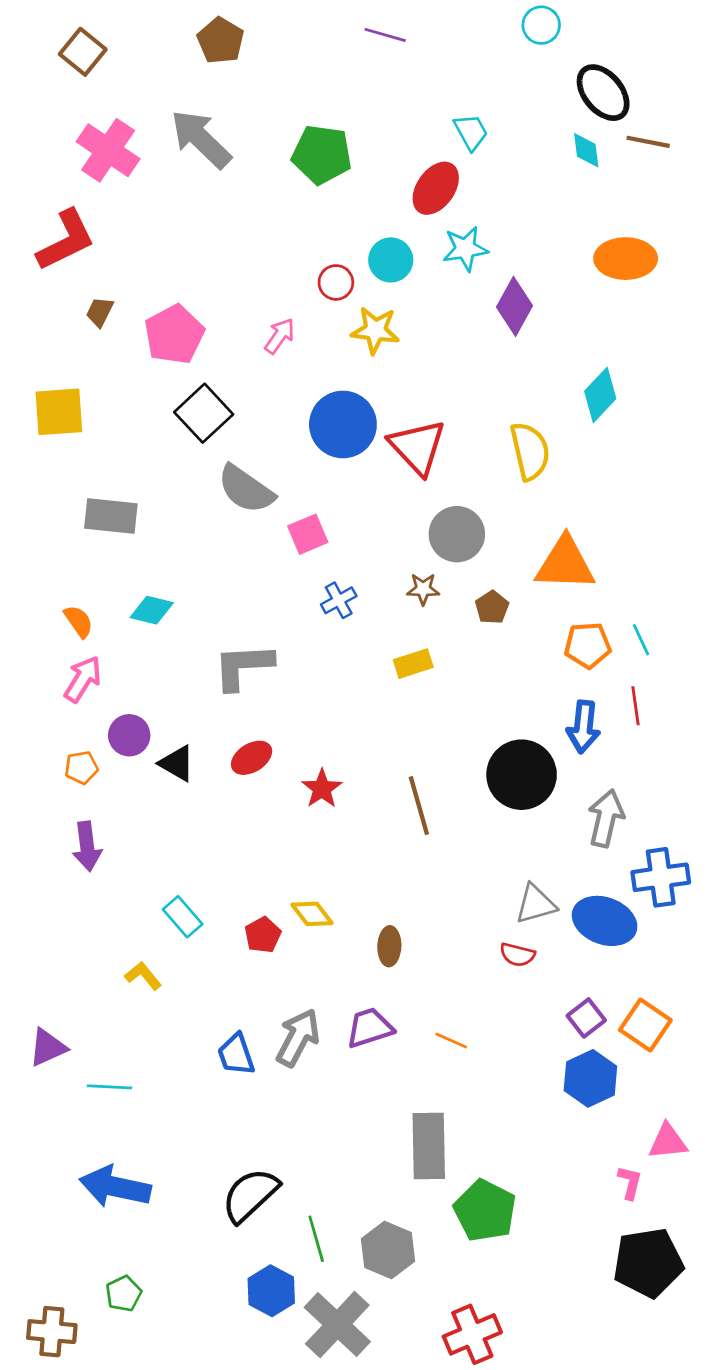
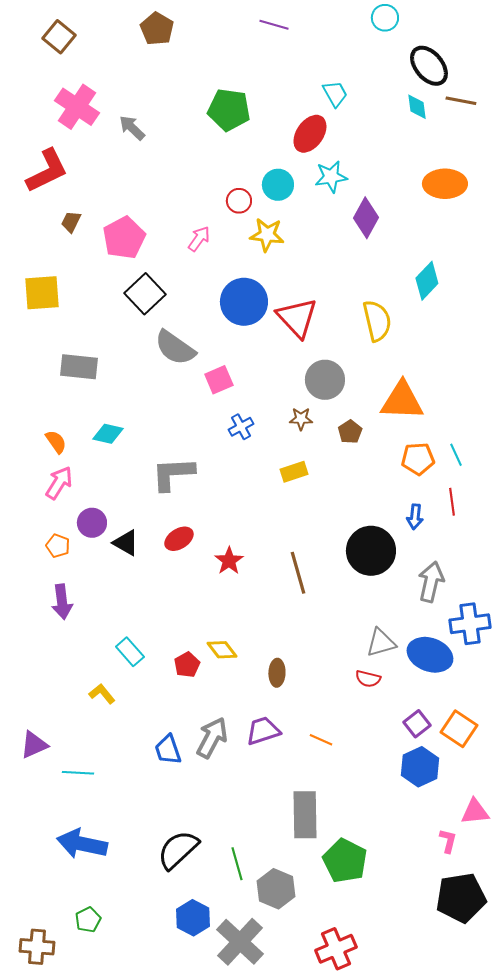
gray arrow: (201, 139) -> (132, 128), moved, size x0.6
blue arrow: (583, 727) -> (415, 517), size x0.7
orange pentagon: (81, 768) -> (58, 546), turned 30
green line: (316, 1239) -> (237, 864), moved

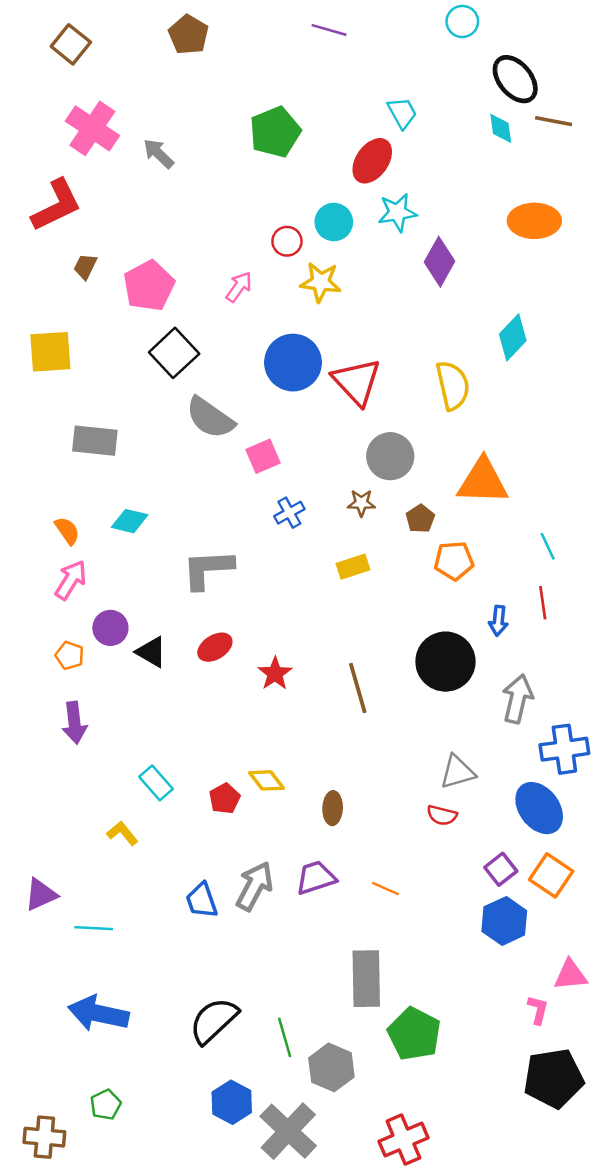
green pentagon: (229, 110) -> (275, 132), turned -30
orange pentagon: (418, 459) -> (454, 561), moved
blue ellipse: (430, 655) -> (539, 808), moved, turned 33

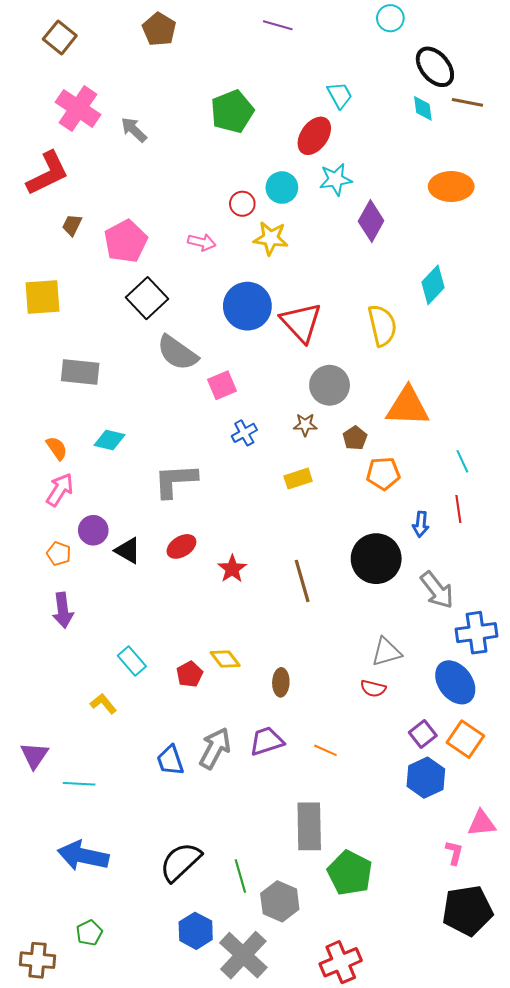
pink arrow: (239, 287) -> (202, 242), turned 68
gray arrow: (518, 699) -> (437, 590), turned 129
purple triangle: (41, 895) -> (34, 755), turned -32

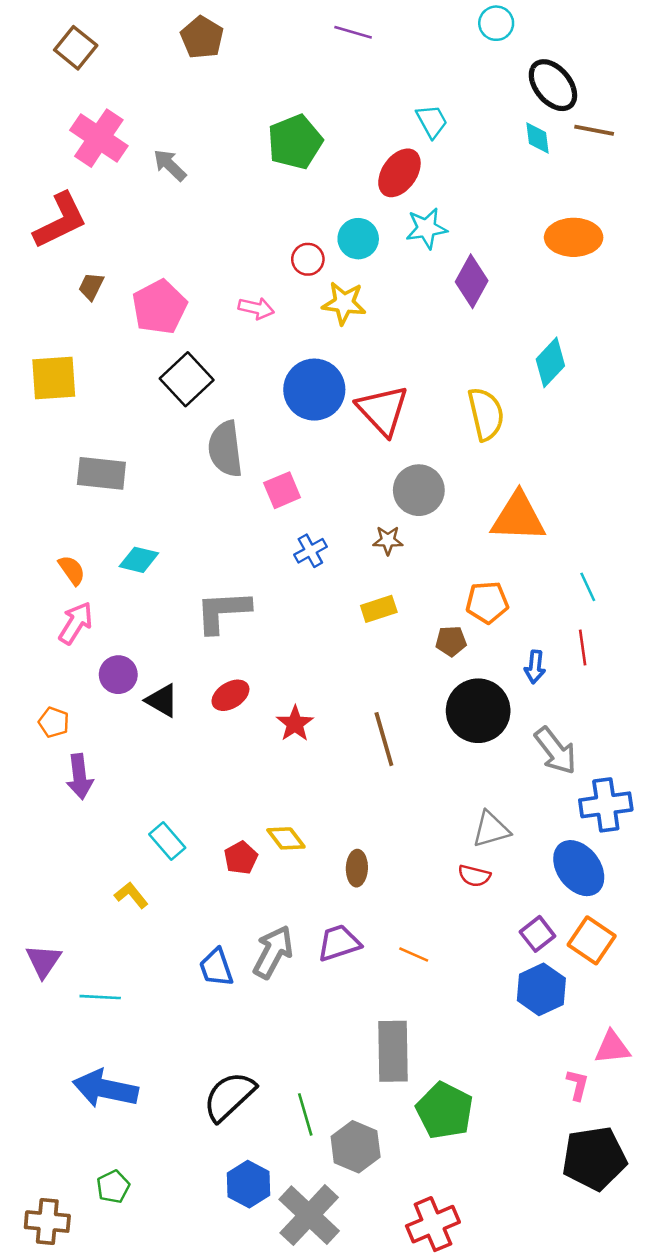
gray semicircle: (177, 353) -> (225, 449), turned 48
brown pentagon: (355, 438) -> (451, 641), moved, turned 30
orange pentagon: (59, 554) -> (54, 722), moved

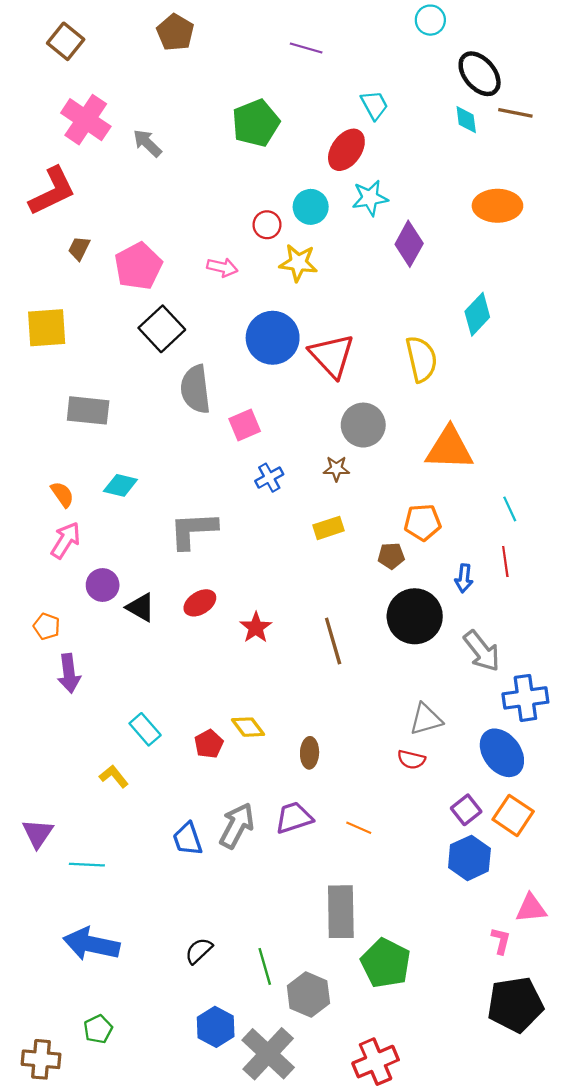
purple line: (353, 32) -> (306, 48), moved
black semicircle: (229, 1096) -> (199, 951), size x0.6

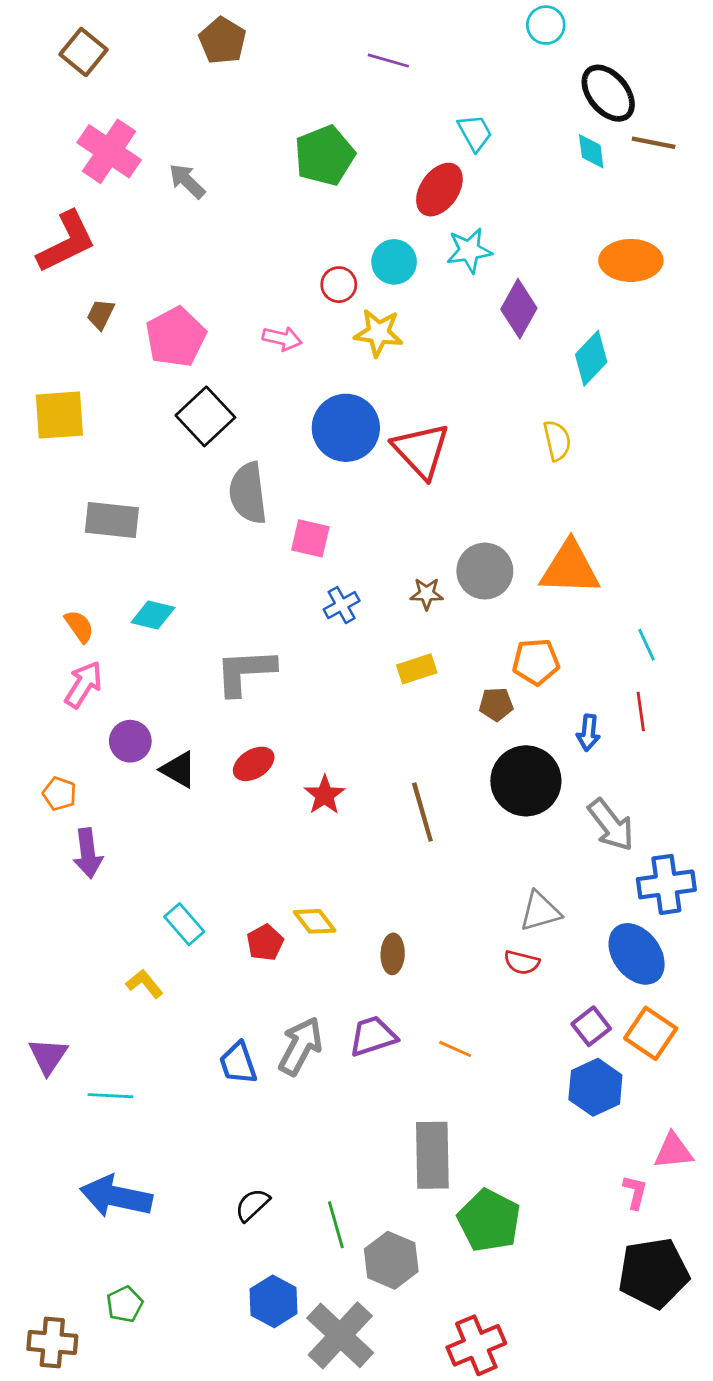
cyan diamond: (477, 314) -> (591, 358), moved
yellow semicircle: (421, 359) -> (557, 441), moved, size x0.7
pink square: (245, 425) -> (310, 538), turned 36
gray circle: (363, 425) -> (485, 571), moved

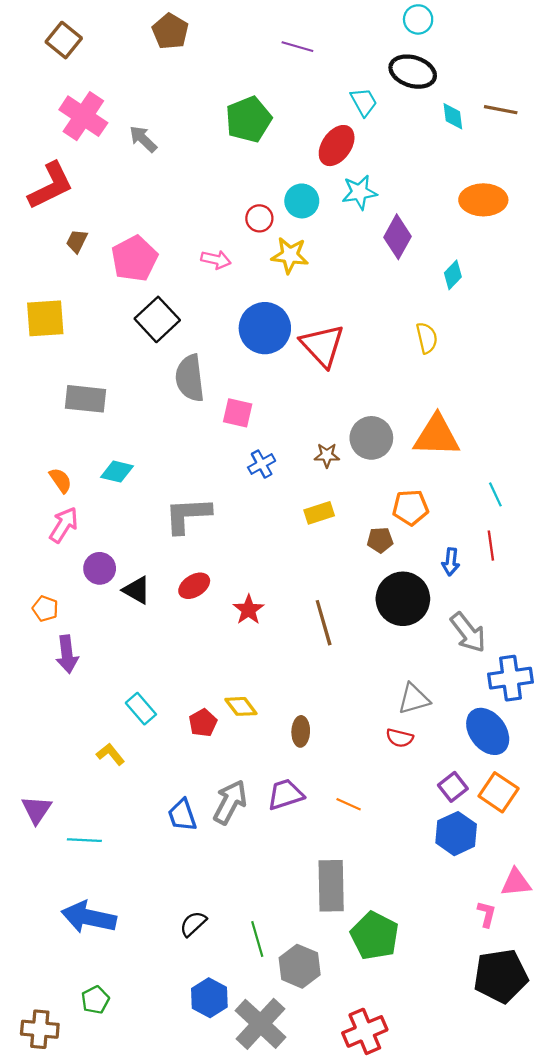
black ellipse: (608, 93) -> (413, 72), moved, turned -33
cyan diamond: (591, 358) -> (453, 275), size x0.7

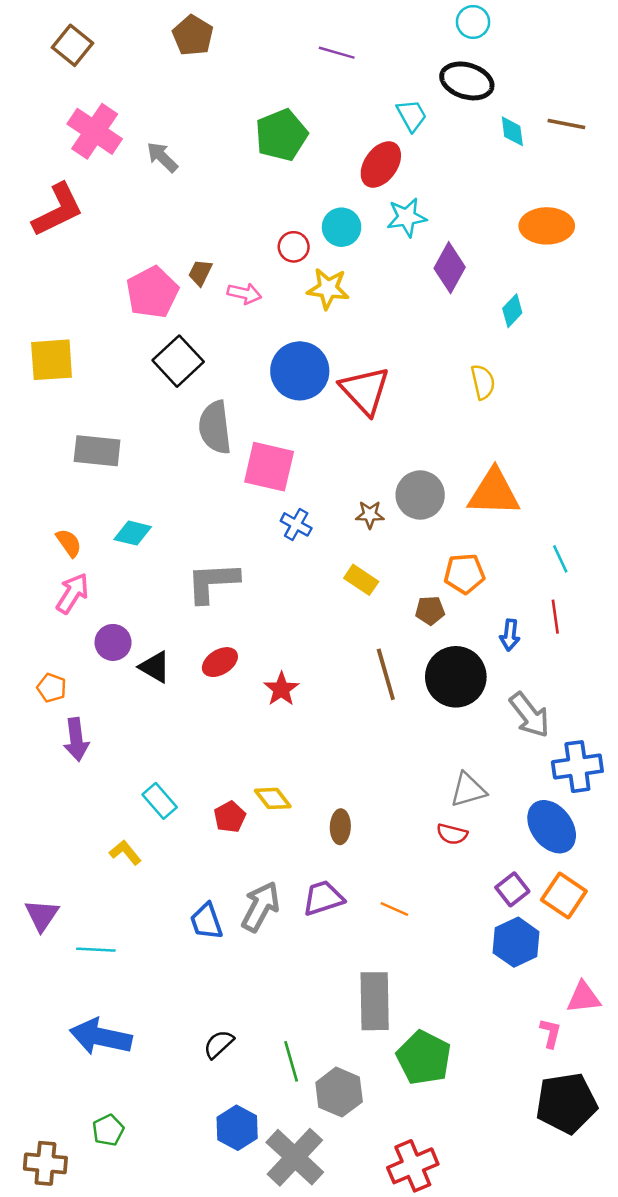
brown trapezoid: (77, 241) -> (200, 273), moved
pink square: (238, 413) -> (269, 467), size x1.5
blue cross: (262, 464) -> (296, 524), turned -32
yellow rectangle: (319, 513) -> (361, 580), turned 52
brown line: (324, 623) -> (386, 674), moved

